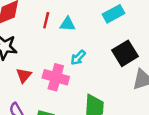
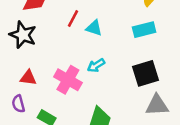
red triangle: (24, 75) -> (28, 78), moved, turned 42

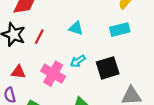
red line: (73, 18) -> (39, 37), moved
black square: (146, 73) -> (108, 68), moved

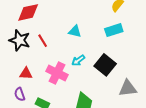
red line: (39, 37) -> (43, 41), turned -56
black square: (108, 68) -> (105, 65), turned -30

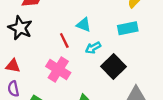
red line: (43, 41) -> (64, 41), moved
cyan arrow: (78, 60) -> (93, 48), moved
red triangle: (26, 73) -> (13, 66), moved

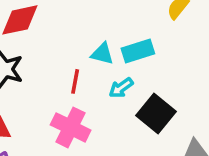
cyan rectangle: (128, 28) -> (138, 51), moved
red line: (64, 41) -> (75, 81), turned 42

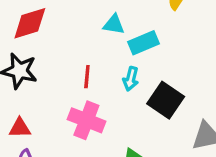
cyan triangle: (102, 54) -> (114, 25), moved
cyan arrow: (121, 88) -> (131, 79), turned -35

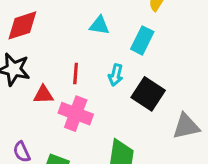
cyan rectangle: (144, 43) -> (142, 40), moved, turned -40
red triangle: (20, 128) -> (43, 95), moved

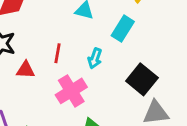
black square: (148, 94) -> (142, 79), moved
pink cross: (76, 114) -> (71, 91), moved, turned 32

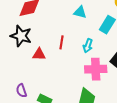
pink cross: (71, 91) -> (96, 69), moved, turned 30

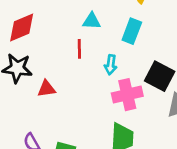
red line: (61, 42) -> (79, 49), moved

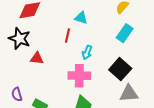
cyan rectangle: (132, 31) -> (125, 33), moved
pink cross: (127, 95) -> (79, 76), moved

